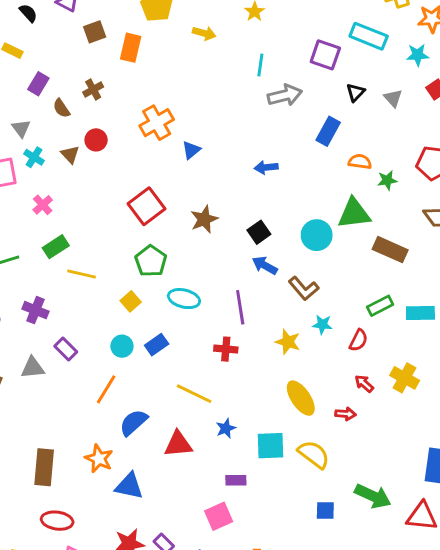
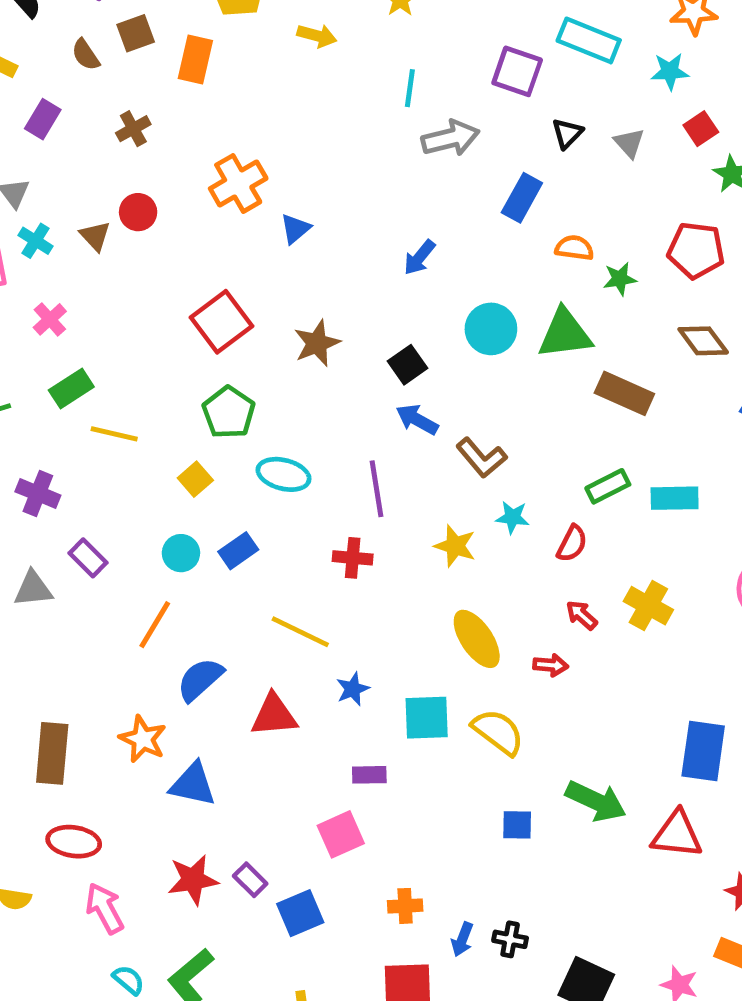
brown semicircle: (61, 108) -> (86, 55), moved
blue arrow: (266, 167) -> (419, 257), turned -45
cyan circle: (317, 235) -> (491, 329), moved

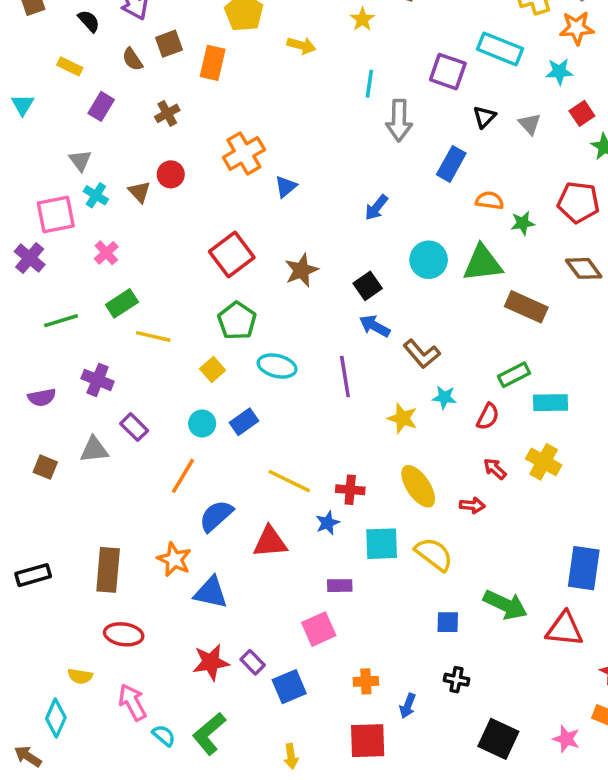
gray arrow: (450, 138) -> (399, 120), turned 105
cyan rectangle: (675, 498) -> (551, 403), moved
red cross: (353, 558) -> (350, 490), moved
pink arrow: (105, 908) -> (132, 702), moved
black cross: (510, 939) -> (456, 680), moved

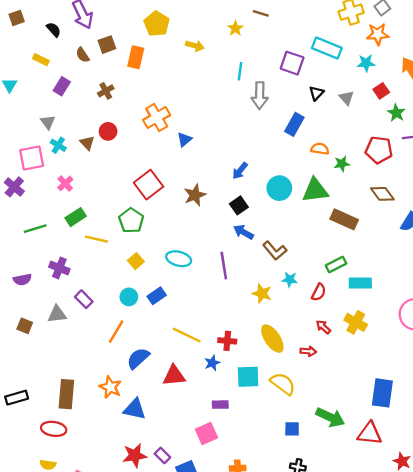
blue arrow: (376, 207) -> (240, 171), moved
green pentagon: (237, 321) -> (131, 221), moved
red ellipse: (124, 634) -> (54, 429), moved

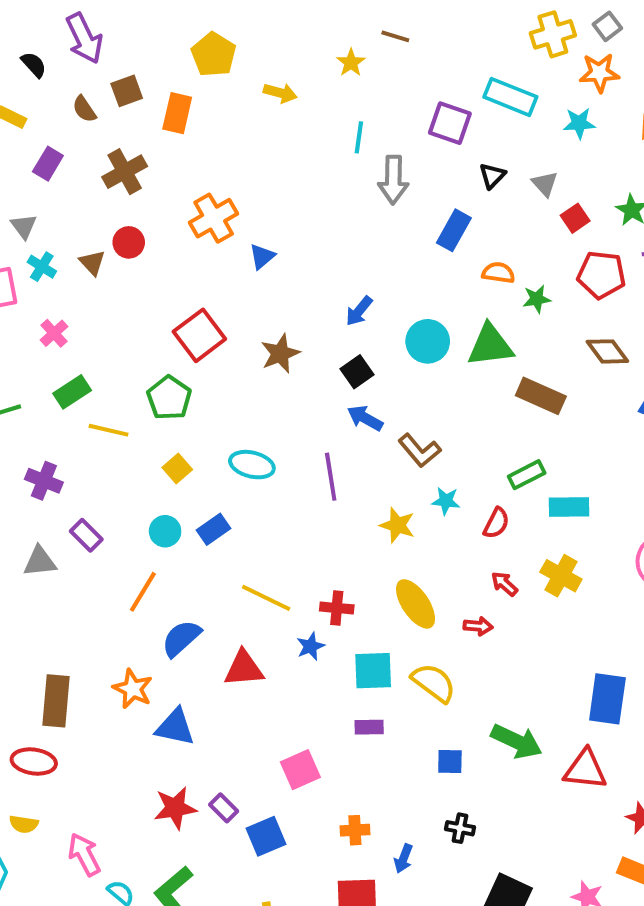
brown cross: (106, 91) -> (125, 172), size x1.5
red square: (381, 91) -> (575, 218), moved
purple rectangle: (220, 405) -> (369, 727), moved

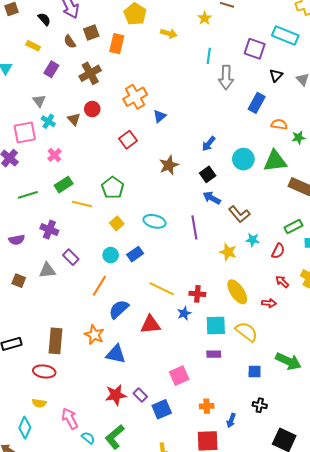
red square: (199, 335) -> (128, 140), moved, size x0.7

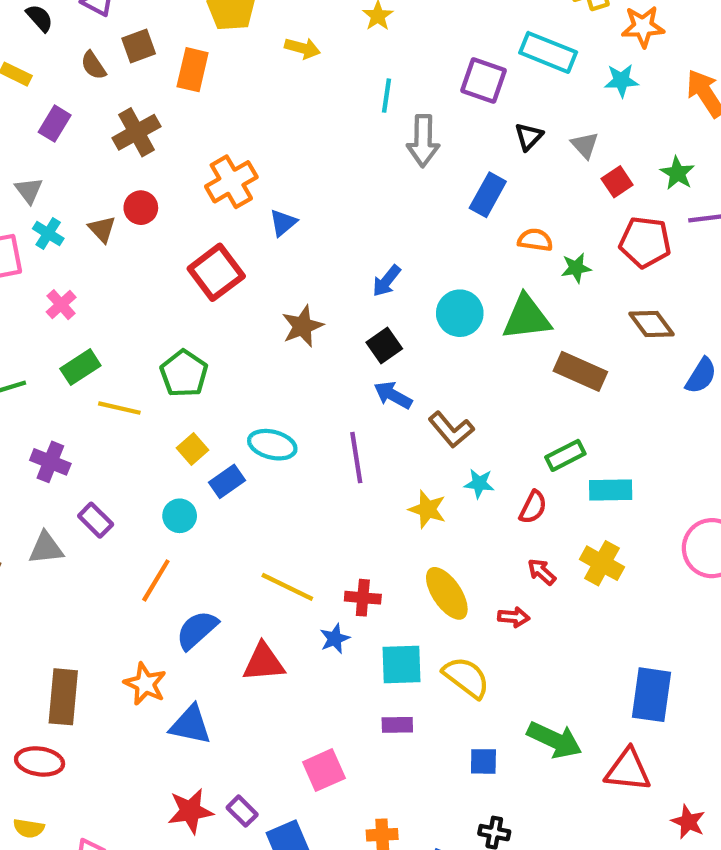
red square: (128, 140) -> (216, 272), size x1.4
blue rectangle: (135, 254) -> (227, 481), moved

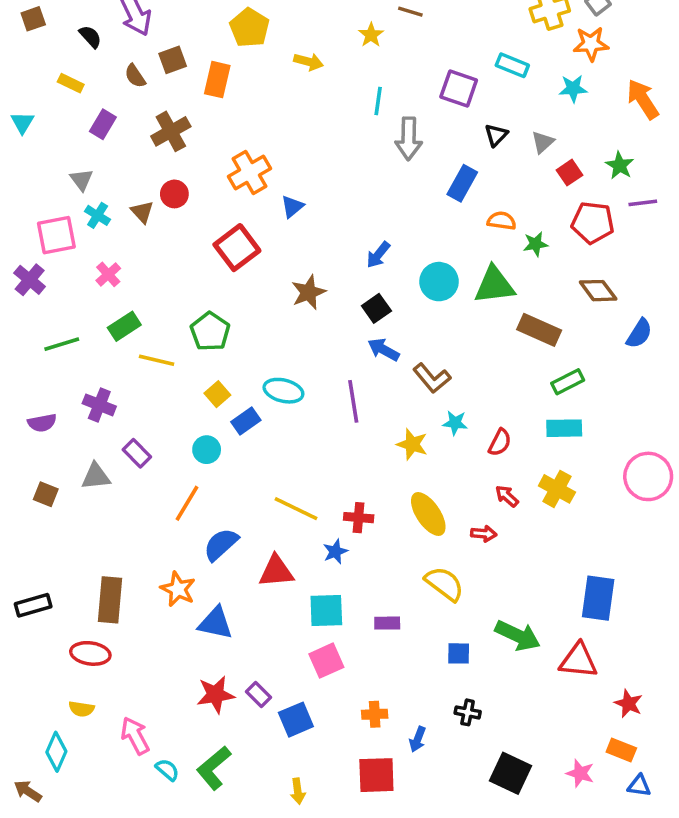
cyan rectangle: (548, 52) -> (512, 65), size x0.7
gray triangle: (585, 145) -> (543, 142), turned 30
green rectangle: (565, 455) -> (568, 382), moved
cyan square: (402, 664) -> (326, 611), moved

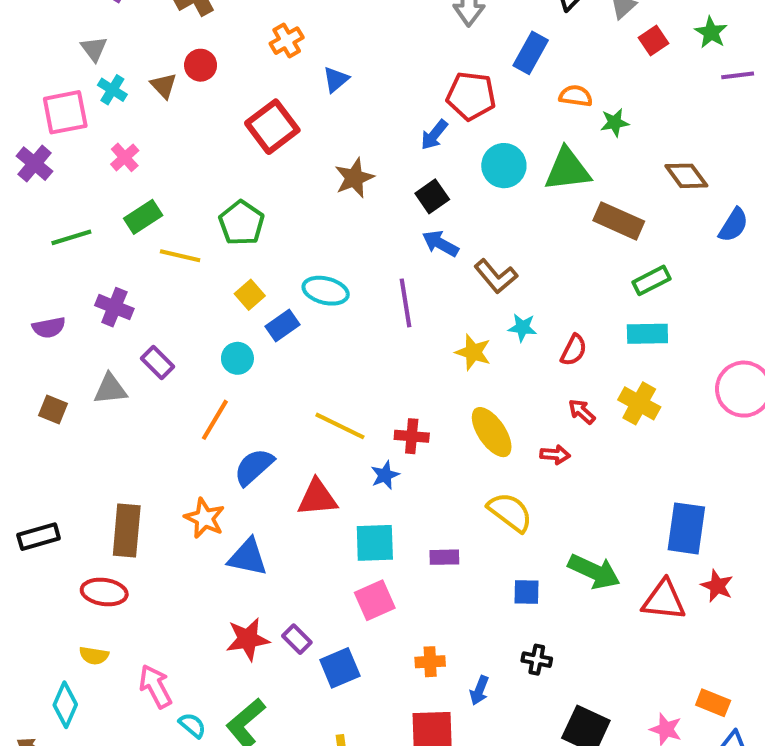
orange cross: (249, 173) -> (287, 41), size x0.7
red pentagon: (593, 223) -> (471, 96), moved
red star: (628, 704) -> (717, 586), moved

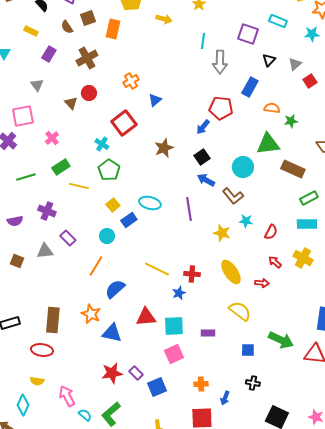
cyan cross: (112, 90) -> (102, 144), moved
cyan circle: (504, 166) -> (243, 167), moved
red triangle: (317, 498) -> (146, 317), moved

